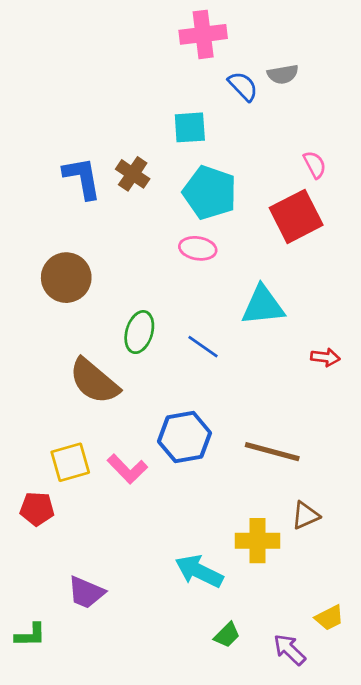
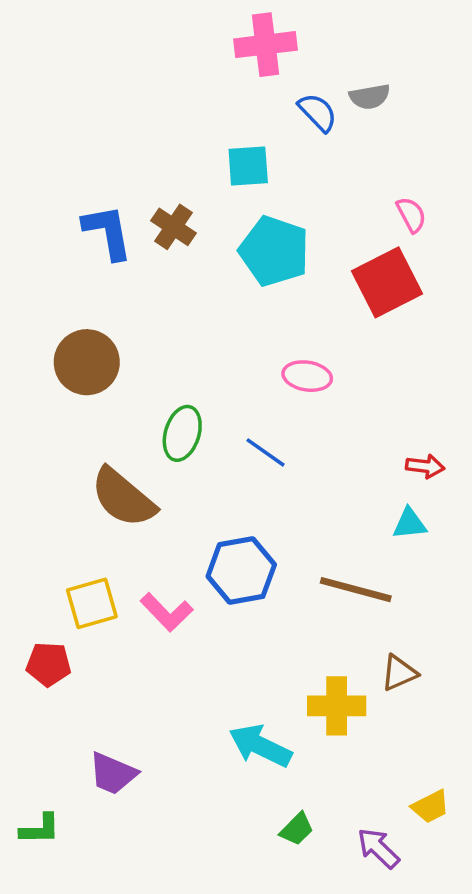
pink ellipse: (198, 248) -> (307, 376), moved
cyan triangle: (263, 305) -> (410, 524), moved, size x0.6

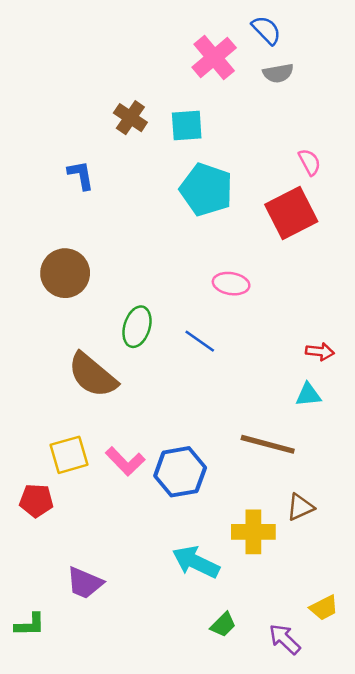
pink cross: (266, 45) -> (214, 58), moved, turned -33
blue semicircle: (318, 112) -> (266, 30), moved
brown cross: (174, 227) -> (130, 118), moved
blue L-shape: (108, 232) -> (81, 175), size x0.7
blue hexagon: (241, 570) -> (180, 472), moved

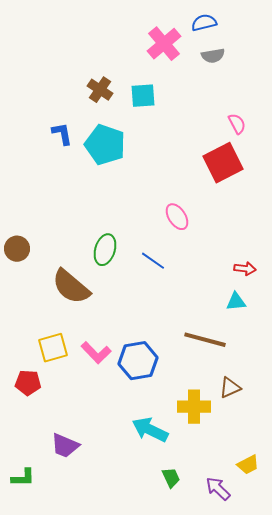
blue semicircle: (266, 30) -> (204, 23), turned -60
cyan pentagon: (206, 190) -> (105, 145), moved
brown circle: (65, 273) -> (17, 249), moved, size x0.7
pink ellipse: (231, 284) -> (177, 217), turned 48
green trapezoid: (223, 625) -> (171, 478), turned -70

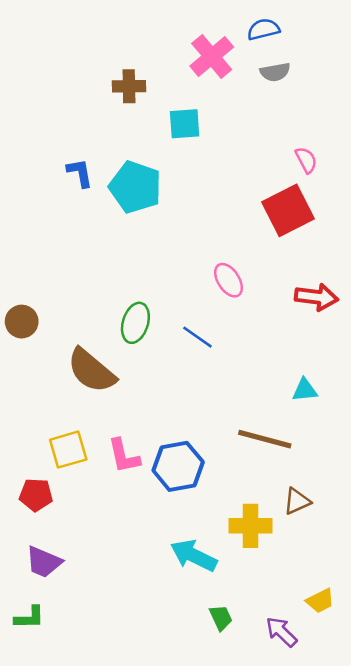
brown cross: (100, 90) -> (129, 86), moved, turned -35
red arrow: (245, 269) -> (316, 297), moved, size x1.5
pink L-shape: (96, 353) -> (124, 456), turned 32
purple trapezoid: (65, 446) -> (44, 562), moved

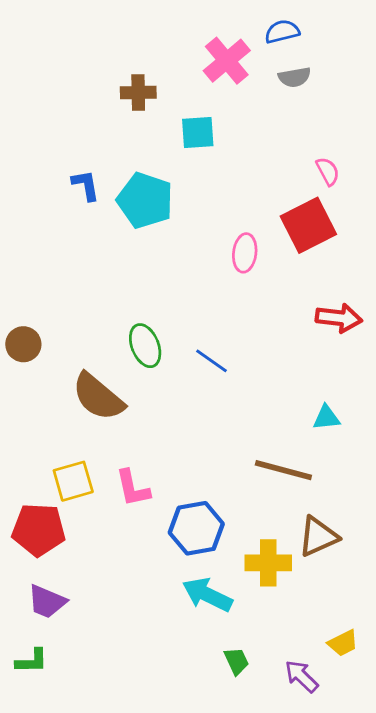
pink ellipse: (229, 280) -> (245, 253), moved, turned 40
green ellipse: (135, 323) -> (145, 346), turned -39
blue hexagon: (178, 466) -> (196, 528), moved
red pentagon: (36, 495) -> (39, 530), size x1.5
brown triangle: (297, 501) -> (318, 537), size x1.4

